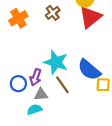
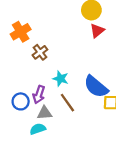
brown cross: (53, 13) -> (40, 52), moved
red triangle: (90, 17) -> (97, 31), size x0.6
cyan star: (56, 62) -> (61, 79), size x0.6

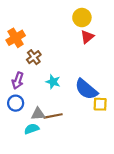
purple arrow: (39, 95) -> (18, 81), moved
brown line: (67, 103) -> (53, 116), moved, turned -66

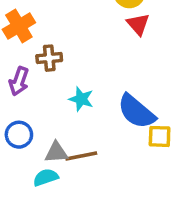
red triangle: (87, 37) -> (138, 24), turned -32
brown cross: (34, 57) -> (49, 58), turned 32
purple arrow: (18, 81) -> (19, 81), moved

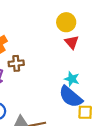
cyan star: (81, 99) -> (72, 79), moved

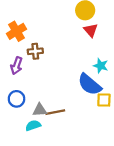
cyan star: (72, 79) -> (101, 66), moved

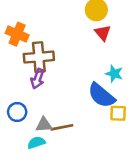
orange cross: (17, 31) -> (17, 34), turned -36
brown cross: (35, 51) -> (39, 57), size x1.6
purple arrow: (17, 66) -> (38, 79), moved

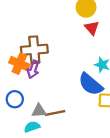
orange cross: (17, 34) -> (19, 64), moved

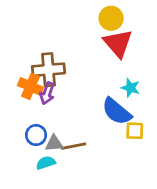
red triangle: (92, 28) -> (118, 43), size x1.6
blue circle: (15, 99) -> (36, 135), moved

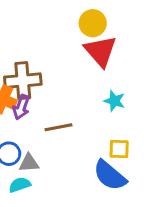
blue semicircle: (117, 111) -> (110, 175), moved
brown line: (74, 146) -> (59, 127), moved

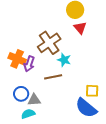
red triangle: (100, 51) -> (80, 28), size x0.6
brown cross: (23, 81) -> (49, 43), moved, turned -30
cyan star: (114, 101) -> (64, 60), moved

